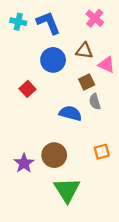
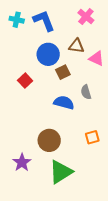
brown square: (87, 82) -> (63, 72), moved
purple star: (24, 163) -> (22, 162), moved
green triangle: (67, 190) -> (61, 172), turned 30

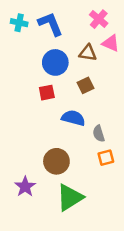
pink triangle: (96, 59) -> (111, 43), moved
brown square: (63, 72) -> (85, 85), moved
red square: (25, 81) -> (47, 93), moved, turned 32
gray semicircle: (86, 92) -> (99, 134), moved

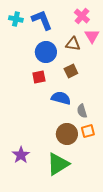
pink triangle: (111, 43) -> (92, 36), turned 35
brown circle: (56, 161) -> (67, 134), moved

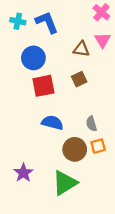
pink cross: (82, 16) -> (101, 12), moved
blue circle: (46, 52) -> (33, 58), moved
red square: (39, 77) -> (43, 86), size x1.5
blue semicircle: (61, 98) -> (52, 123), moved

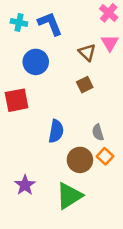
brown triangle: (81, 49) -> (87, 52), turned 36
red square: (43, 86) -> (17, 100), moved
blue semicircle: (52, 123) -> (56, 131), turned 85
orange square: (98, 146) -> (105, 156), turned -32

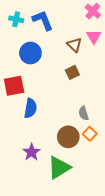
blue semicircle: (56, 131) -> (30, 108), moved
purple star: (25, 185) -> (31, 152), moved

